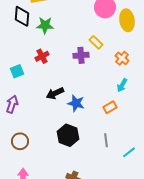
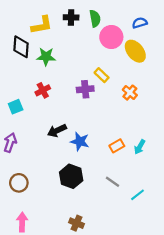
yellow ellipse: (127, 20) -> (135, 51), turned -30
cyan arrow: (122, 85) -> (140, 147), moved
gray line: (106, 140) -> (112, 182), turned -48

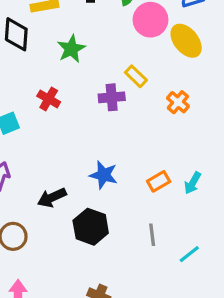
green star: (46, 57) -> (71, 49), moved, turned -30
red cross: (43, 90) -> (49, 99), turned -32
black arrow: (57, 131) -> (52, 198), moved
gray line: (112, 182) -> (152, 235), turned 48

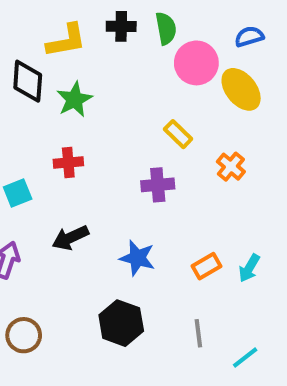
green star: (71, 49) -> (74, 100), moved
purple cross: (112, 97) -> (158, 185), moved
red cross: (49, 99) -> (68, 163), turned -35
black arrow: (52, 198) -> (70, 238), moved

